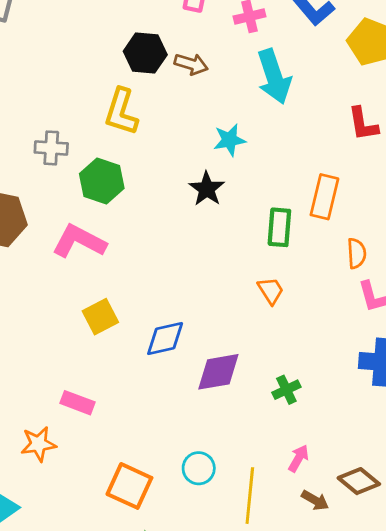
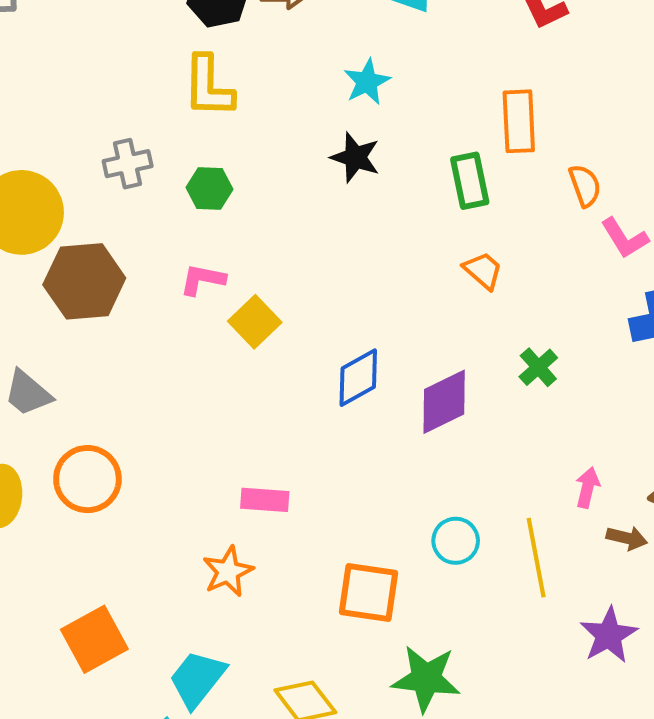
green hexagon: (102, 181) -> (209, 188), size x0.7
pink L-shape: (79, 241) -> (203, 280), size x0.6
yellow square: (100, 317) -> (255, 322), moved
green cross: (286, 390) -> (538, 367), moved

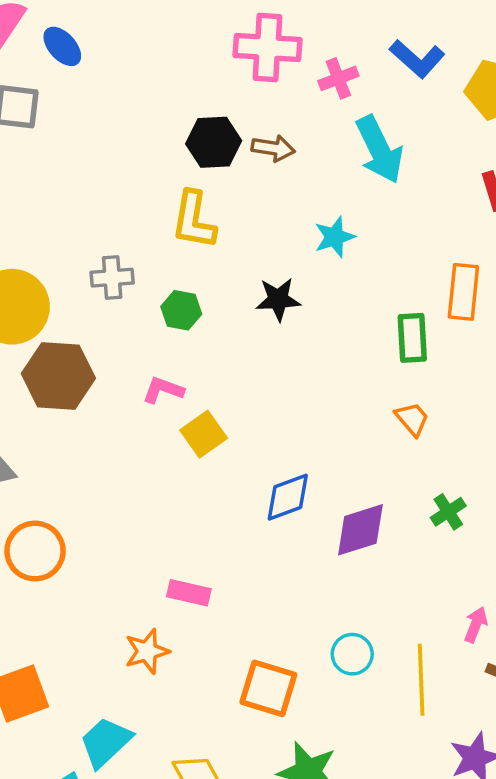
black star: (355, 157) -> (278, 299), moved, turned -30

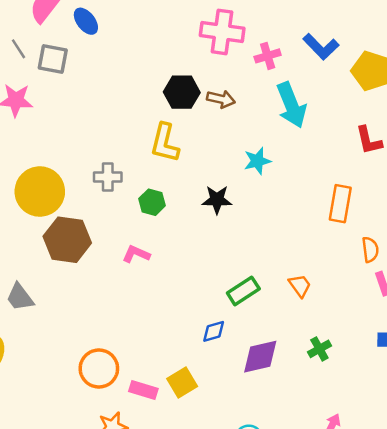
green rectangle: (412, 338) -> (243, 291), moved, turned 56
yellow square: (204, 434) -> (182, 382), moved
blue diamond: (288, 497) -> (214, 331), size x0.7
orange circle: (35, 551) -> (99, 369), moved

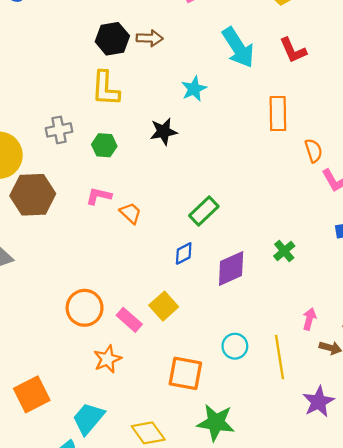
cyan arrow: (291, 105) -> (238, 48), moved
orange trapezoid: (300, 286) -> (131, 213), moved
pink rectangle: (143, 390) -> (129, 320), turned 35

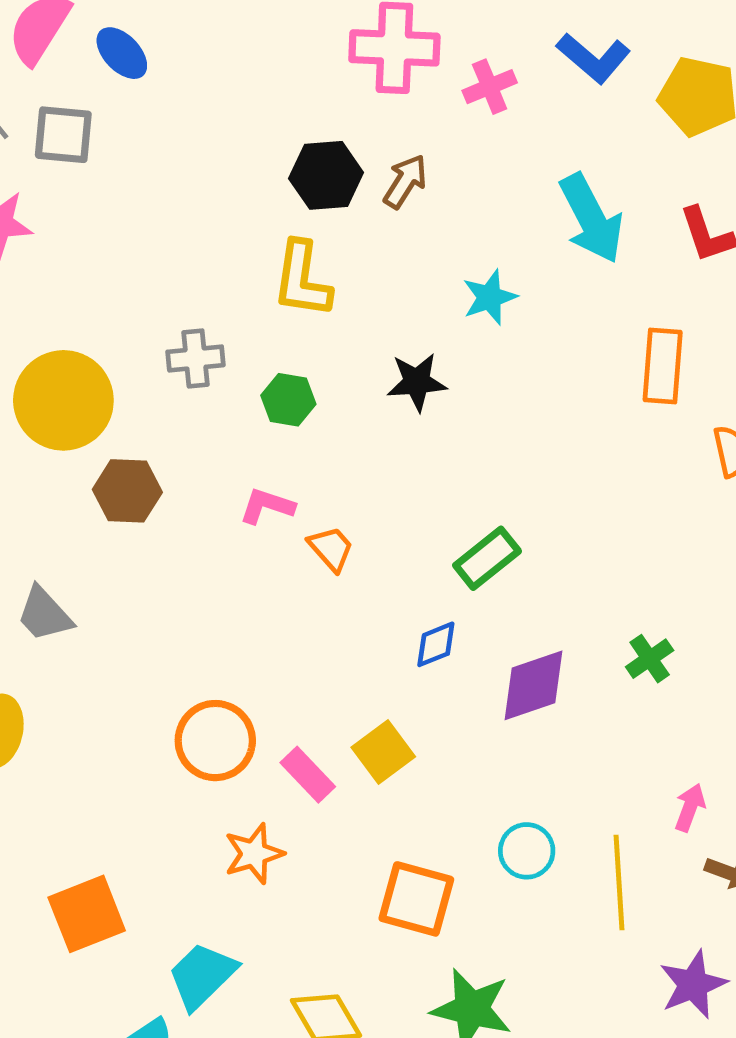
brown arrow: (150, 38) -> (405, 181), turned -65
brown hexagon: (33, 195) -> (127, 491), size x0.7

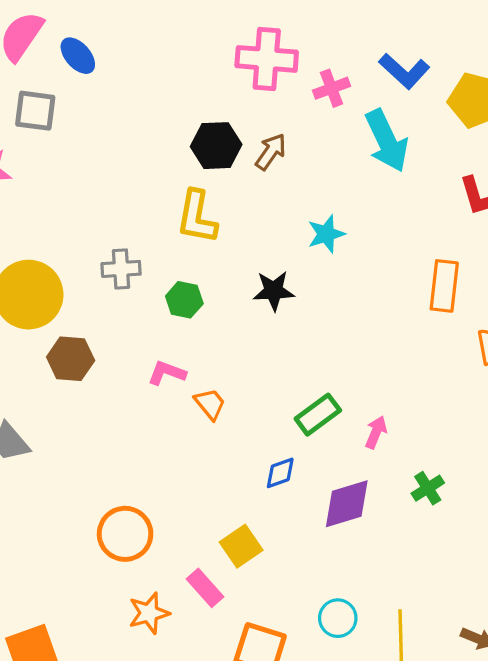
cyan arrow: (591, 218) -> (387, 141), moved
pink rectangle: (308, 775) -> (205, 588), moved
pink arrow: (690, 808) -> (376, 432), moved

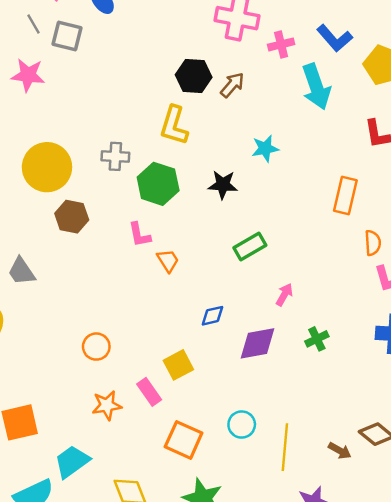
green hexagon: (184, 300) -> (158, 184), size x1.6
pink L-shape: (167, 373) -> (139, 235), turned -128
green rectangle: (318, 415) -> (250, 246), moved
orange circle: (125, 534) -> (96, 347), size x0.7

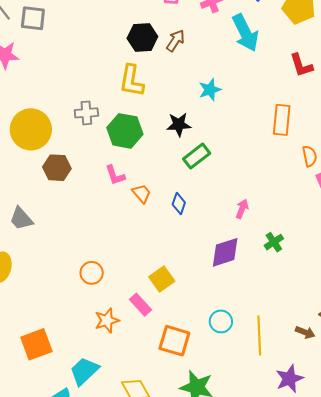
green rectangle: (250, 246) -> (197, 156), moved
blue diamond: (212, 316) -> (179, 204), moved, turned -50

